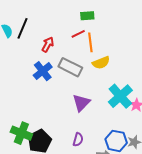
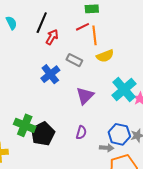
black line: (22, 28) -> (42, 23), moved
gray rectangle: (70, 67) -> (74, 60), size x0.7
blue cross: (43, 71) -> (50, 74), moved

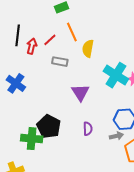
red line: (83, 27) -> (50, 40), moved
yellow semicircle: (105, 56) -> (88, 48), turned 138
blue cross: (50, 74) -> (16, 83), moved
black pentagon: (43, 134) -> (49, 126), moved

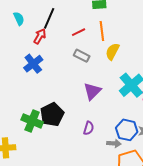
red arrow: (32, 46) -> (40, 36), moved

